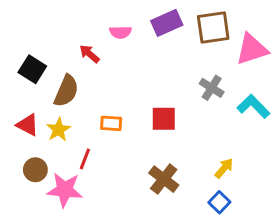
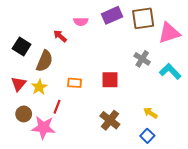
red triangle: (28, 125) -> (18, 84), turned 42
yellow arrow: (224, 168) -> (150, 113), turned -96

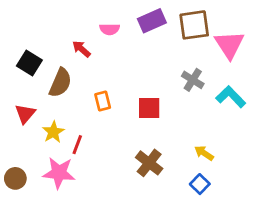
pink triangle: (169, 33) -> (229, 45), turned -45
orange rectangle: (75, 83) -> (103, 101), moved, turned 72
yellow star: (39, 87) -> (53, 132), moved
brown circle: (24, 114) -> (15, 178), moved

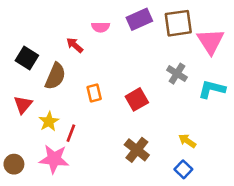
cyan L-shape: (231, 97) -> (212, 89), turned -32
red square: (149, 108) -> (137, 99), turned -30

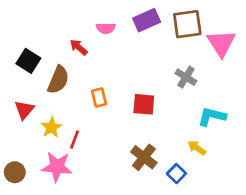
cyan L-shape: (212, 89) -> (212, 117), moved
red square: (137, 99) -> (144, 104), turned 35
blue square: (183, 169) -> (176, 174), moved

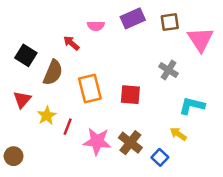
brown square: (187, 24) -> (170, 22), size x0.7
orange rectangle: (99, 98) -> (90, 88), size x1.6
pink star: (57, 167) -> (97, 141), moved

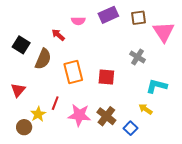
red triangle: (22, 100) -> (18, 90), moved
yellow star: (47, 116) -> (38, 114), moved
brown circle: (14, 156) -> (24, 127), moved

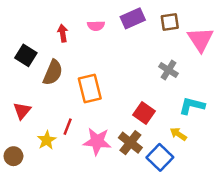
red arrow: (58, 35) -> (63, 33), moved, turned 40
red square: (106, 77) -> (144, 113), moved, turned 30
brown circle: (24, 127) -> (13, 156), moved
blue square: (130, 128) -> (160, 157), size x1.5

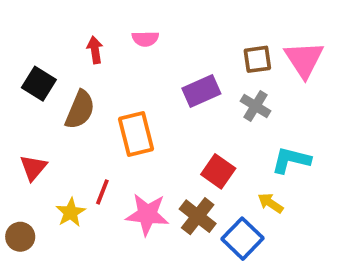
purple rectangle: (133, 18) -> (201, 91), moved
brown square: (170, 22) -> (257, 59), moved

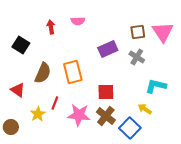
brown semicircle: (80, 110) -> (43, 73), moved
red triangle: (33, 168) -> (18, 90), turned -35
red square: (218, 171) -> (106, 92), moved, turned -36

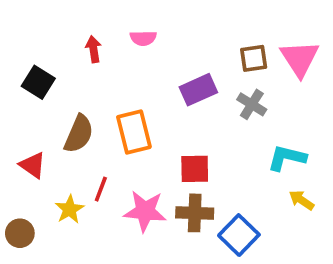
yellow arrow: (145, 109) -> (301, 200), moved
brown cross: (106, 116) -> (195, 213), turned -36

